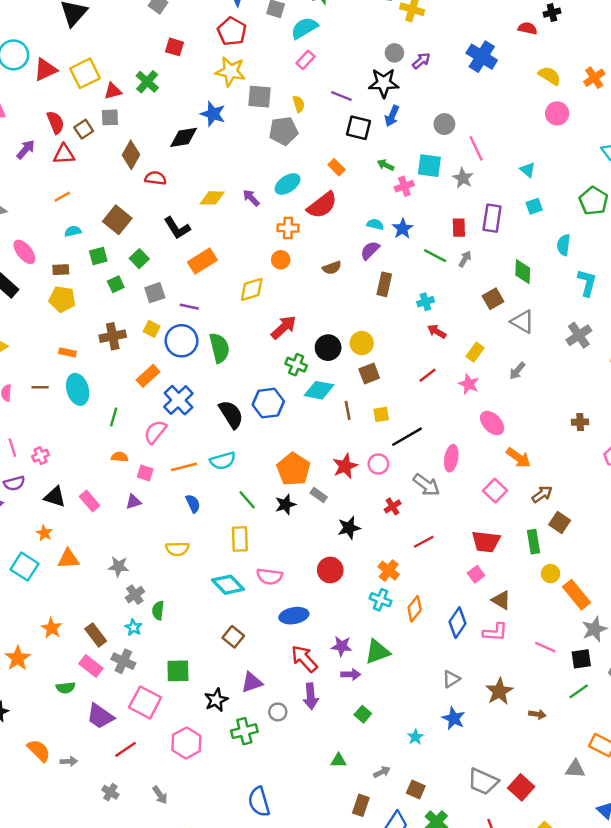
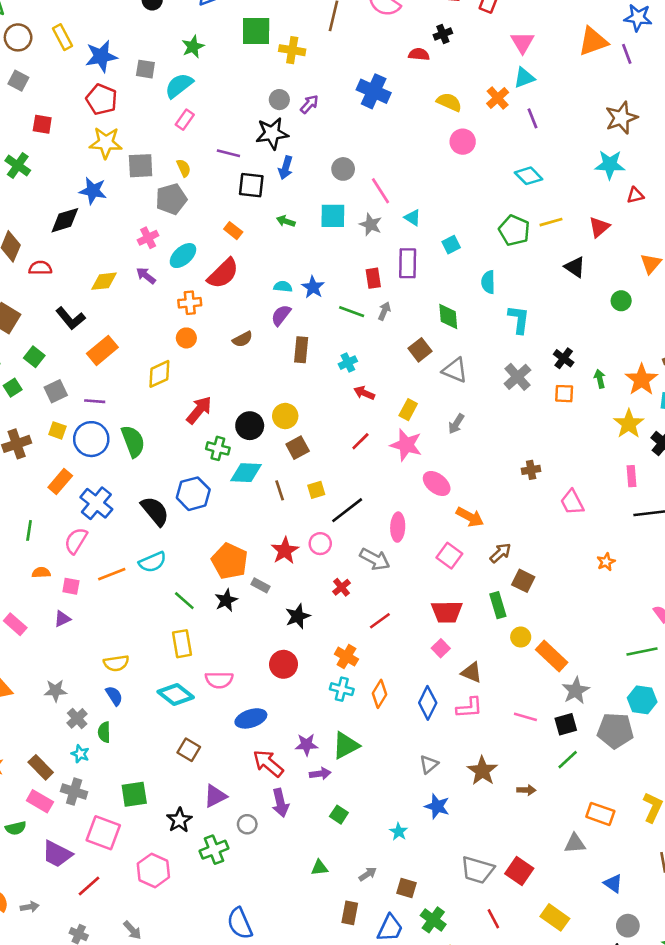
cyan triangle: (528, 170) -> (413, 218), moved
pink cross: (404, 186) -> (148, 238), moved
pink star: (469, 384) -> (406, 445), size x1.4
blue semicircle: (193, 504) -> (114, 696), moved

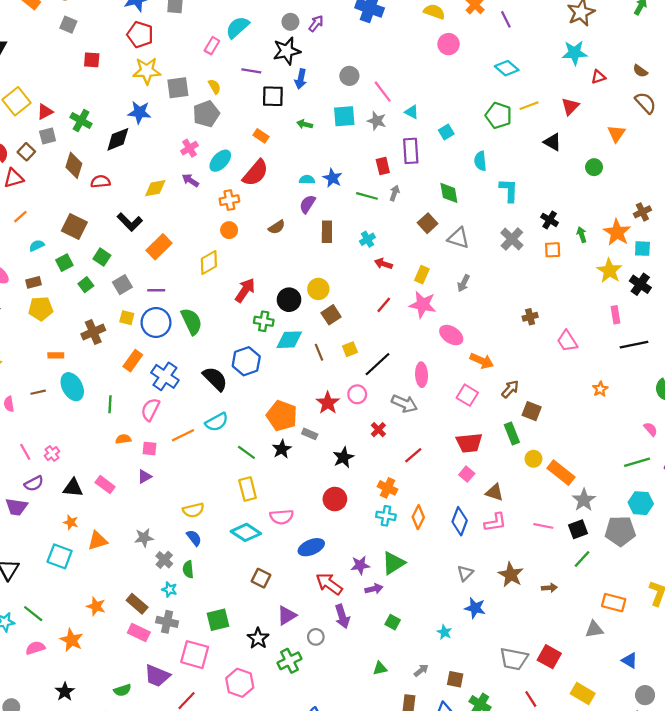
cyan semicircle: (179, 86) -> (237, 27), moved
green cross: (18, 166) -> (81, 121), moved
green semicircle: (16, 828) -> (122, 690), moved

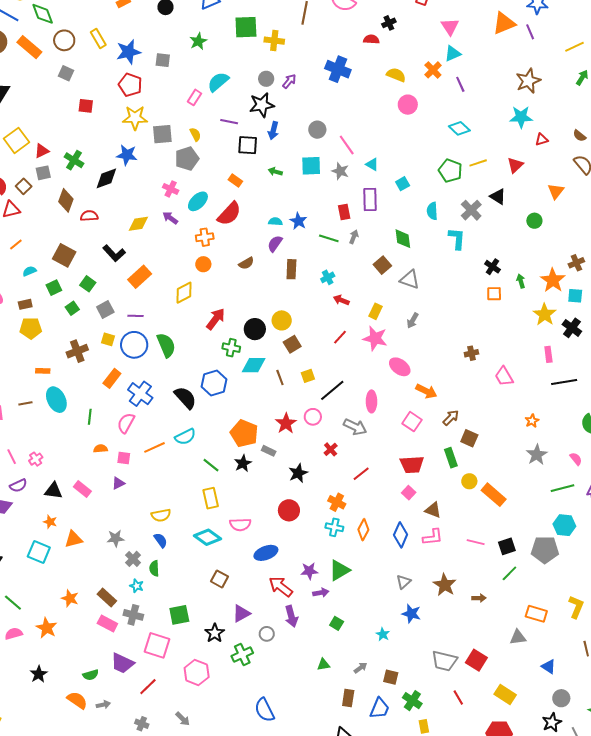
pink cross: (189, 148) -> (171, 189), turned -35
gray cross: (512, 239) -> (471, 210), moved
gray star: (584, 500) -> (537, 455), moved

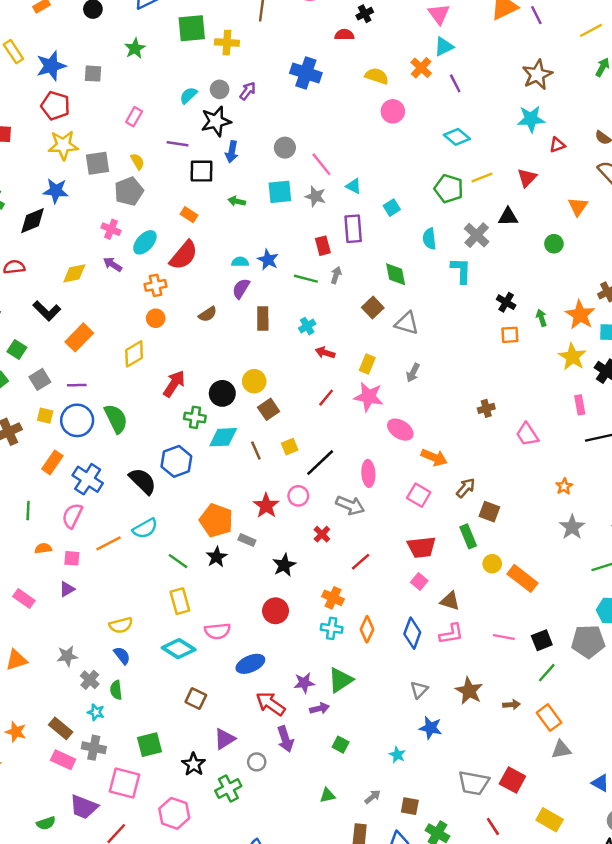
cyan semicircle: (218, 82) -> (188, 95), moved, size x0.7
black triangle: (498, 197) -> (508, 217), turned -30
orange rectangle: (536, 614) -> (549, 718), moved, turned 40

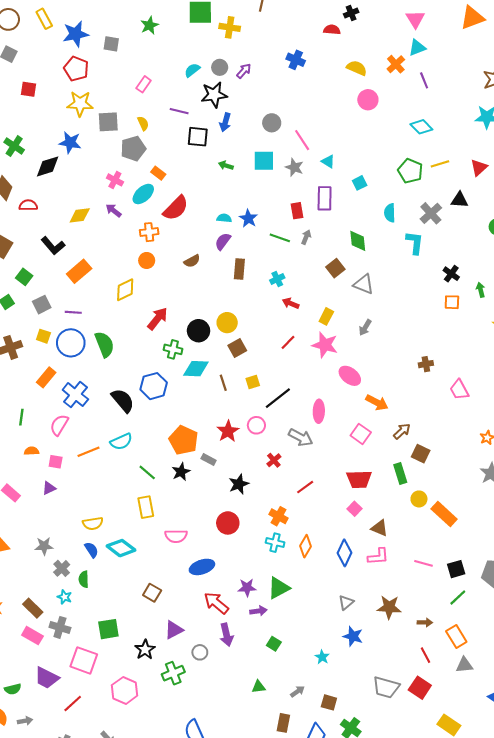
blue cross: (306, 73) -> (296, 60), size x0.7
orange rectangle: (189, 215) -> (158, 173), moved
cyan diamond: (179, 649) -> (121, 548), moved
brown star: (469, 691) -> (389, 607), turned -30
red line: (493, 827) -> (425, 655), moved

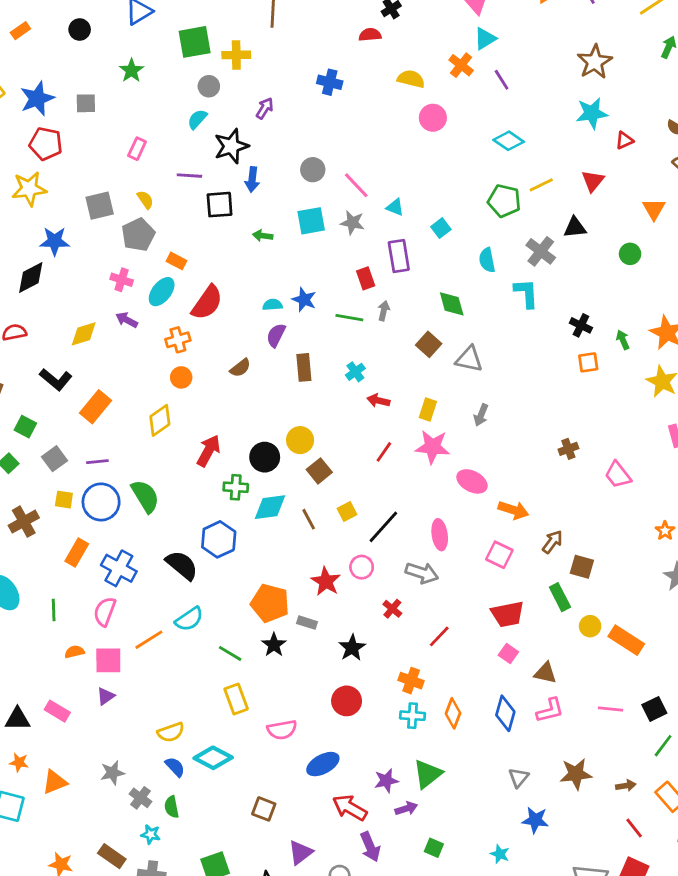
gray circle: (220, 67) -> (209, 86), moved
yellow star: (80, 104) -> (29, 189), moved
pink square: (56, 462) -> (108, 660), size x1.5

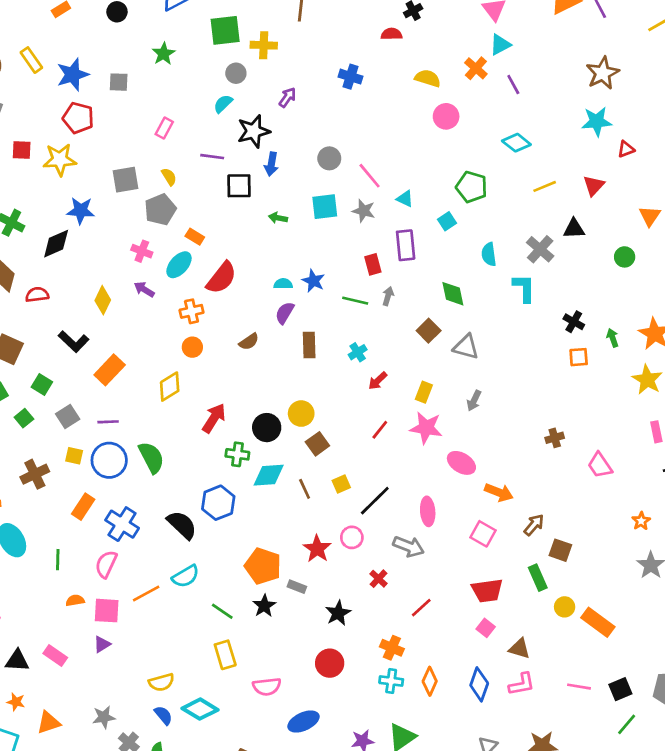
green pentagon: (504, 201) -> (472, 187), moved
yellow diamond: (84, 334) -> (103, 300), turned -52
red arrow: (378, 401) -> (378, 381), turned -60

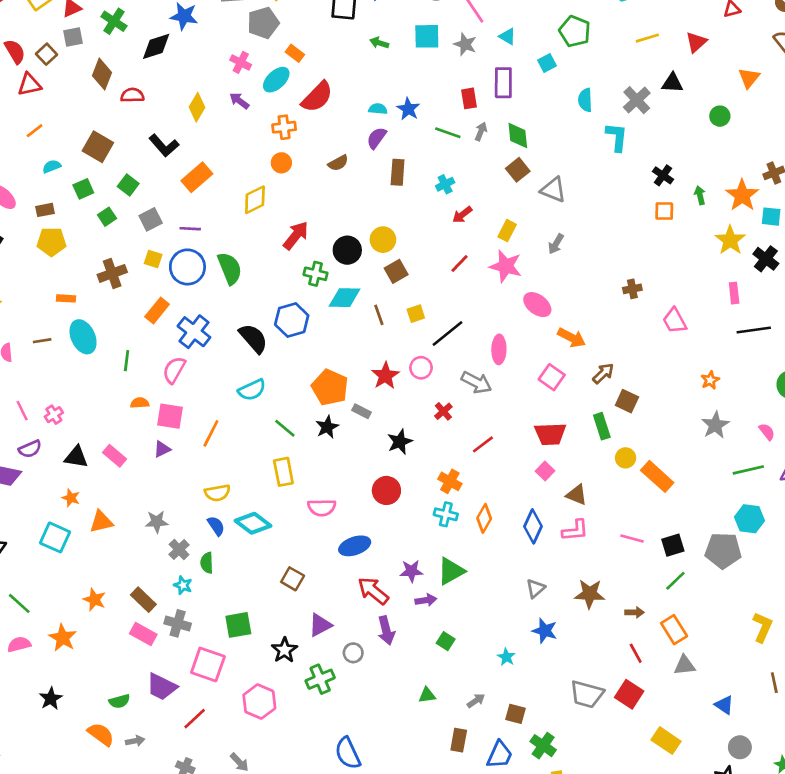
green diamond: (453, 294) -> (518, 136), moved
orange line: (146, 593) -> (211, 433), moved, turned -40

